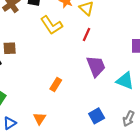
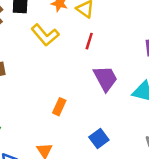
blue square: (97, 116) -> (99, 138), moved

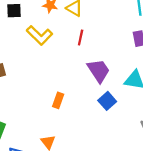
blue square: (99, 138) -> (107, 101), moved

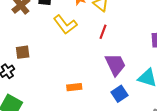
orange rectangle: (58, 100) -> (74, 87), turned 56

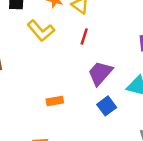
purple trapezoid: (115, 65) -> (100, 73), turned -110

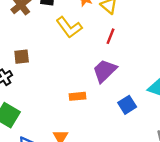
purple trapezoid: (100, 73) -> (105, 71), moved

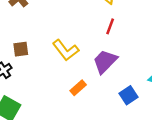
yellow L-shape: (69, 27) -> (66, 50), moved
orange rectangle: (77, 96) -> (78, 88), turned -35

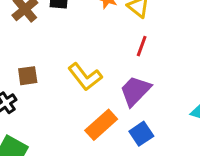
orange rectangle: (78, 88) -> (101, 125), size x1.5
blue square: (128, 95) -> (141, 134), moved

